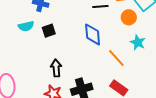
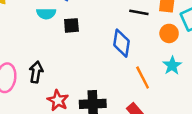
black arrow: (56, 68) -> (36, 72), moved

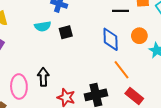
orange circle: (169, 33) -> (139, 36), moved
orange line: (143, 77) -> (122, 70), moved

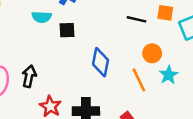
blue diamond: (111, 39) -> (100, 62), moved
orange line: (122, 70) -> (139, 80), moved

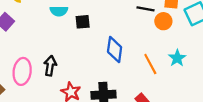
orange circle: (152, 53) -> (163, 21), moved

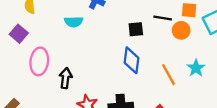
black square: (83, 22) -> (136, 29), moved
pink ellipse: (22, 71) -> (39, 61), moved

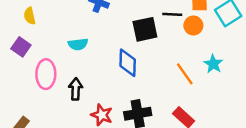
cyan semicircle: (74, 22) -> (78, 44), moved
black square: (136, 29) -> (145, 29), size x1.5
blue diamond: (131, 60) -> (128, 63), moved

